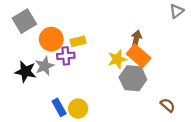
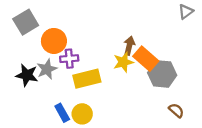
brown arrow: (136, 39) -> (129, 46), moved
yellow rectangle: (78, 41) -> (87, 79), moved, size x1.6
gray hexagon: (133, 78) -> (162, 74), moved

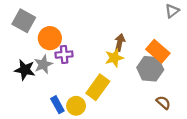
gray square: (26, 22) -> (24, 21), turned -30
orange rectangle: (146, 59) -> (158, 51), moved
yellow rectangle: (87, 79) -> (98, 87), moved, turned -40

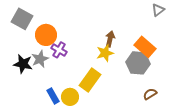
purple cross: (64, 55) -> (59, 50), turned 35
brown semicircle: (163, 103) -> (150, 94), turned -72

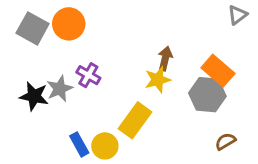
orange circle: (46, 35) -> (69, 24), moved

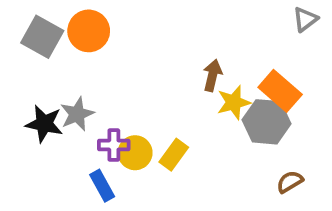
purple cross: (88, 75) -> (114, 145), moved, turned -30
yellow star: (158, 80) -> (234, 102), moved
yellow rectangle: (135, 120) -> (174, 155), size x0.7
yellow circle: (105, 146) -> (135, 153), moved

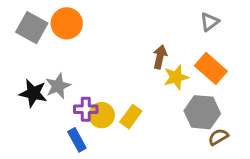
gray triangle: (305, 19) -> (210, 22), moved
gray hexagon: (267, 122) -> (202, 112), moved

